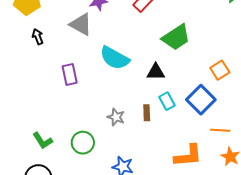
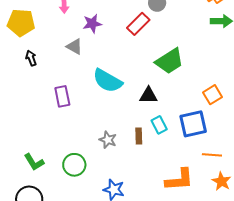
gray triangle: (81, 24) -> (74, 47), size x0.7
blue square: (201, 100) -> (193, 124), turned 32

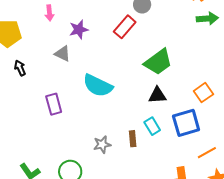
black triangle: (148, 95) -> (157, 95), moved
gray star: (108, 140) -> (102, 144), turned -30
orange line: (212, 155) -> (207, 153), turned -30

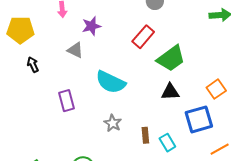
red rectangle: (125, 27) -> (143, 37), moved
cyan rectangle: (152, 126) -> (167, 143), moved
gray star: (102, 144) -> (113, 123), moved, turned -30

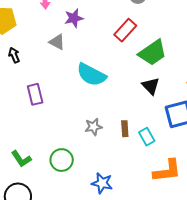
black triangle: (170, 92) -> (151, 86), turned 48
purple rectangle: (66, 101) -> (35, 94), moved
gray star: (113, 123) -> (93, 127), moved, turned 30

